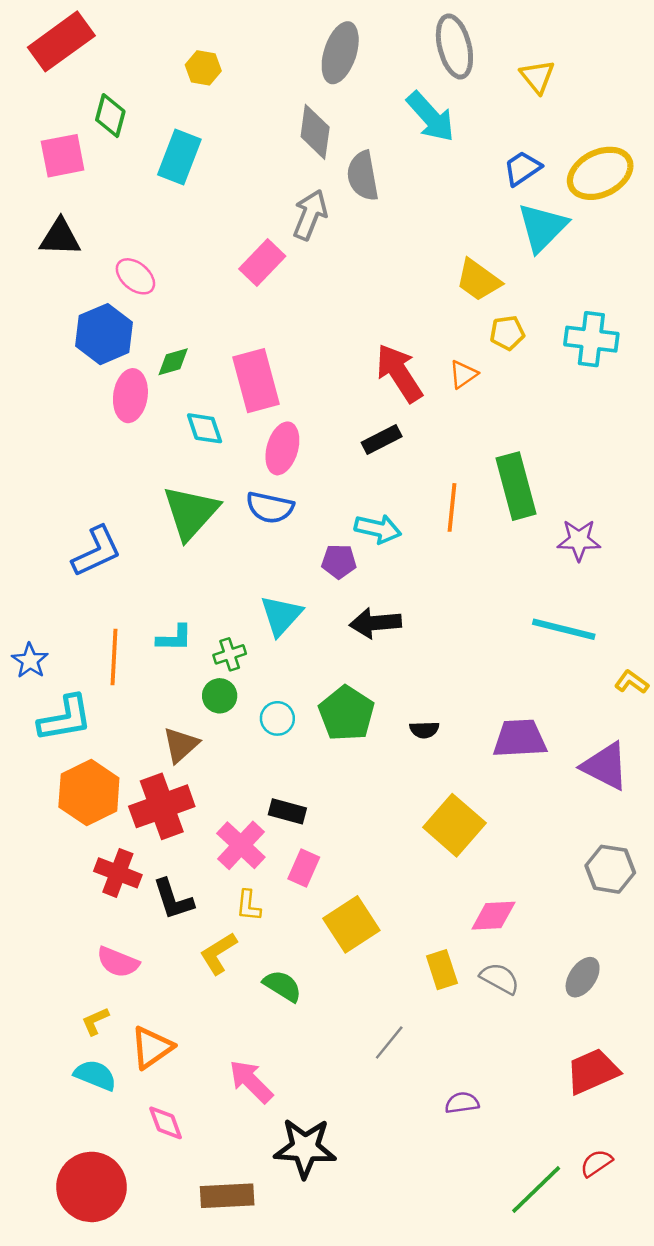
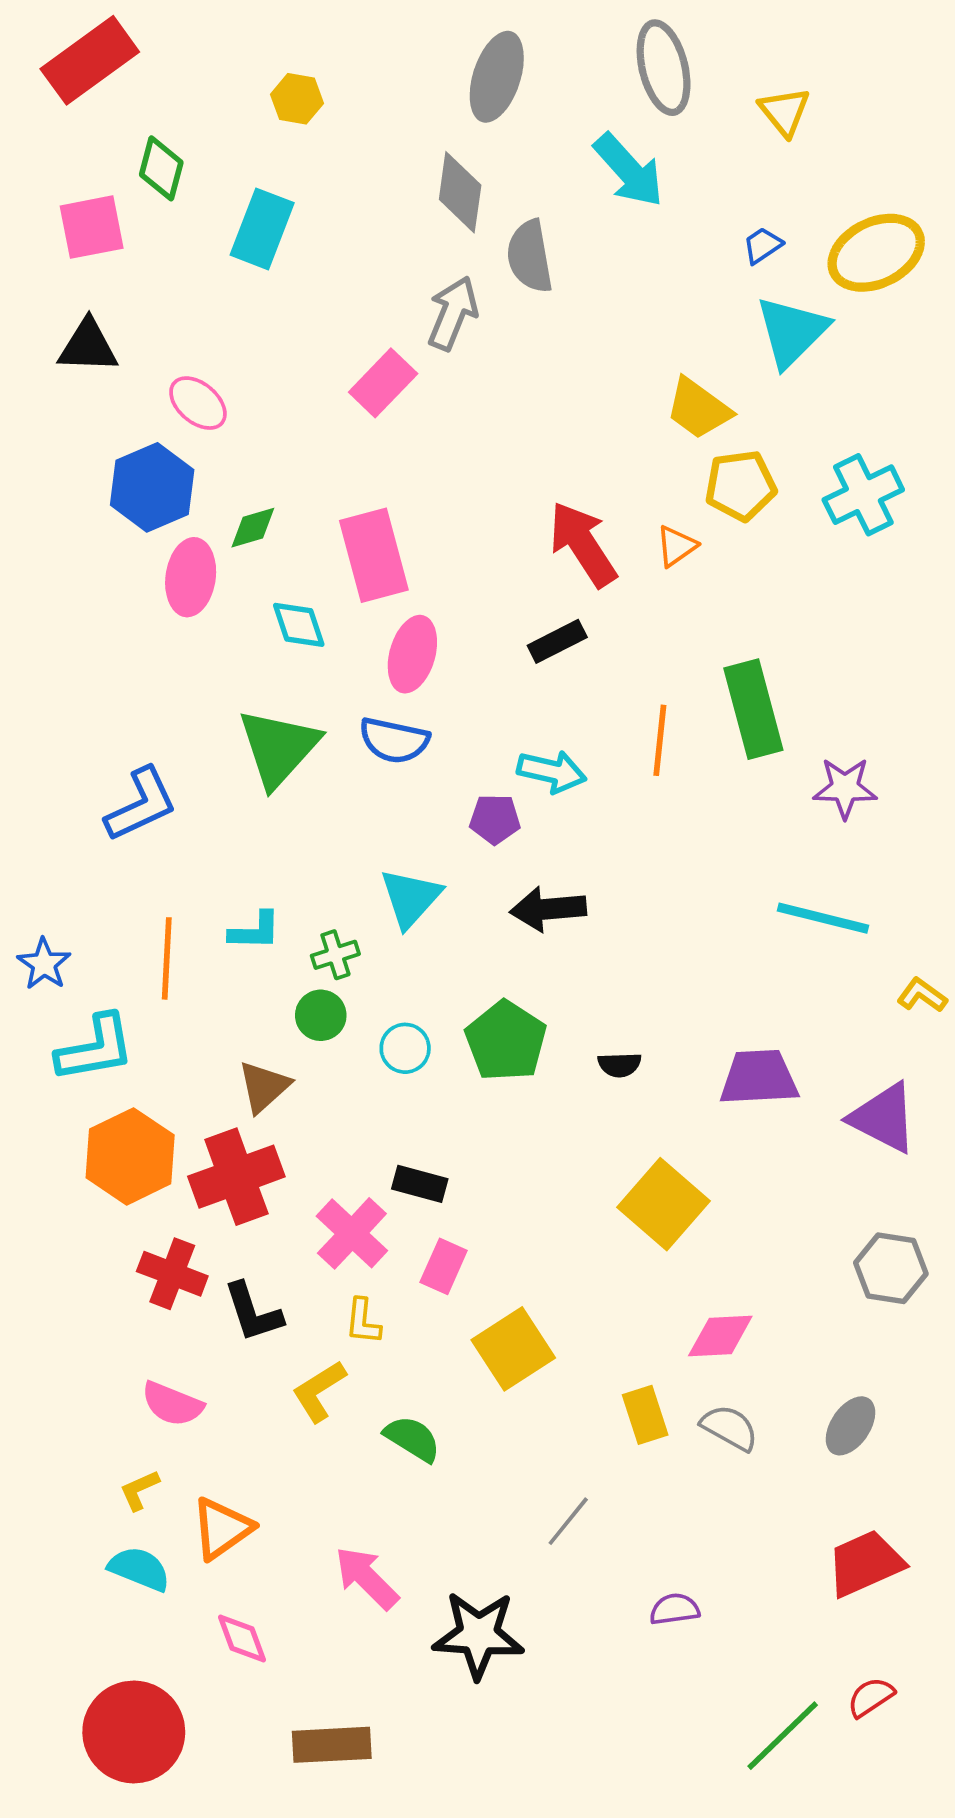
blue trapezoid: (522, 168) -> (763, 245), size x0.7
yellow pentagon: (507, 333) -> (741, 486), size x1.4
cyan cross: (591, 339) -> (863, 495), turned -33
black star: (305, 1148) -> (478, 1635), moved

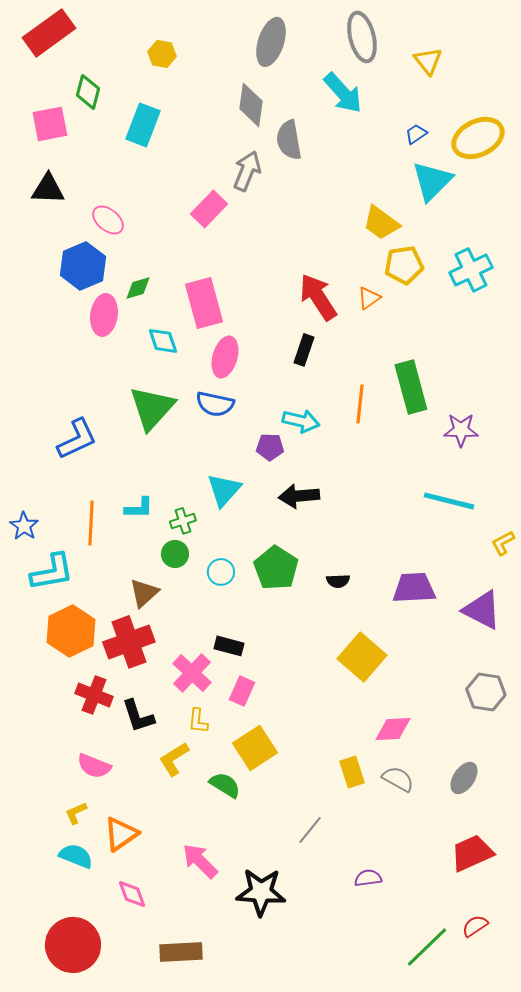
black rectangle: (557, 641) -> (304, 350), turned -44
yellow L-shape: (922, 995) -> (503, 543), turned -64
yellow square: (513, 1349) -> (255, 748), moved

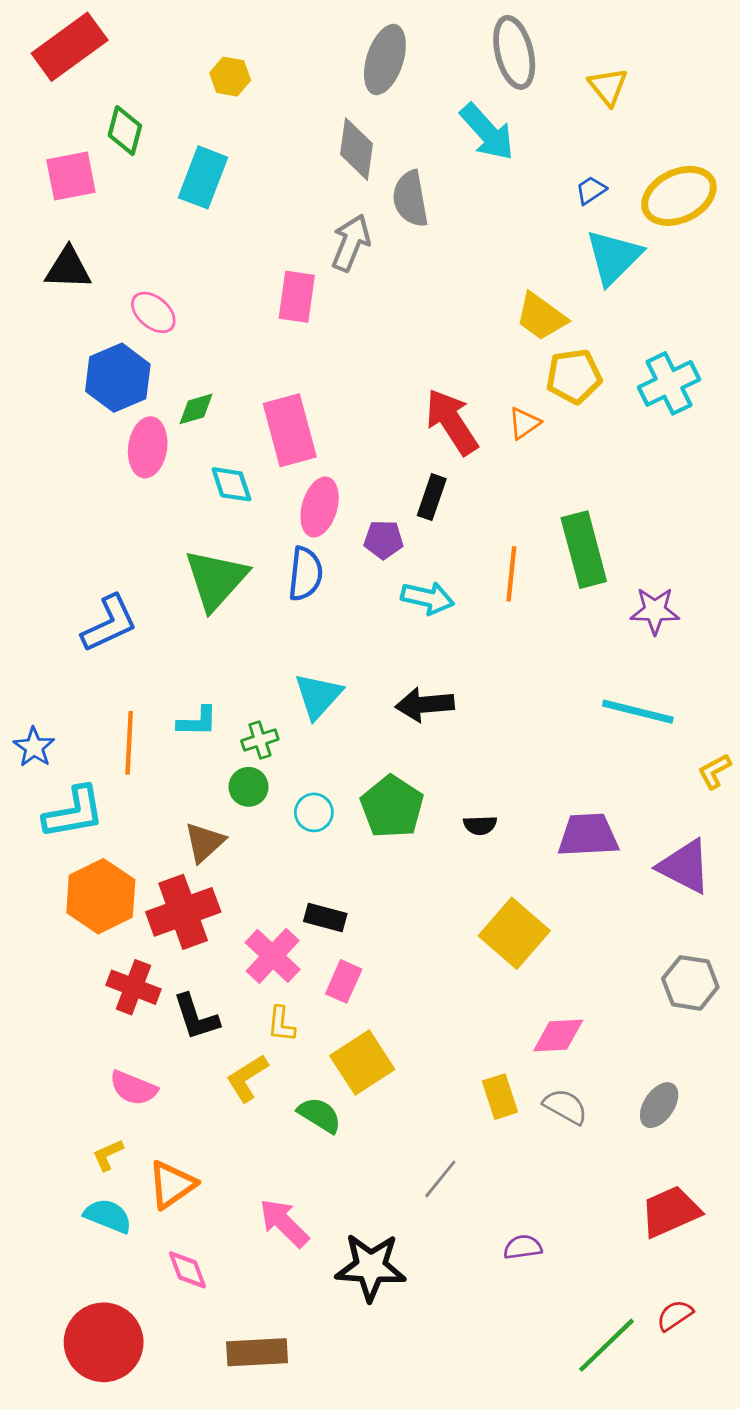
pink rectangle: (209, 209) -> (297, 297), turned -36
blue semicircle: (215, 404) -> (305, 574), turned -96
purple pentagon: (270, 447) -> (383, 540), moved

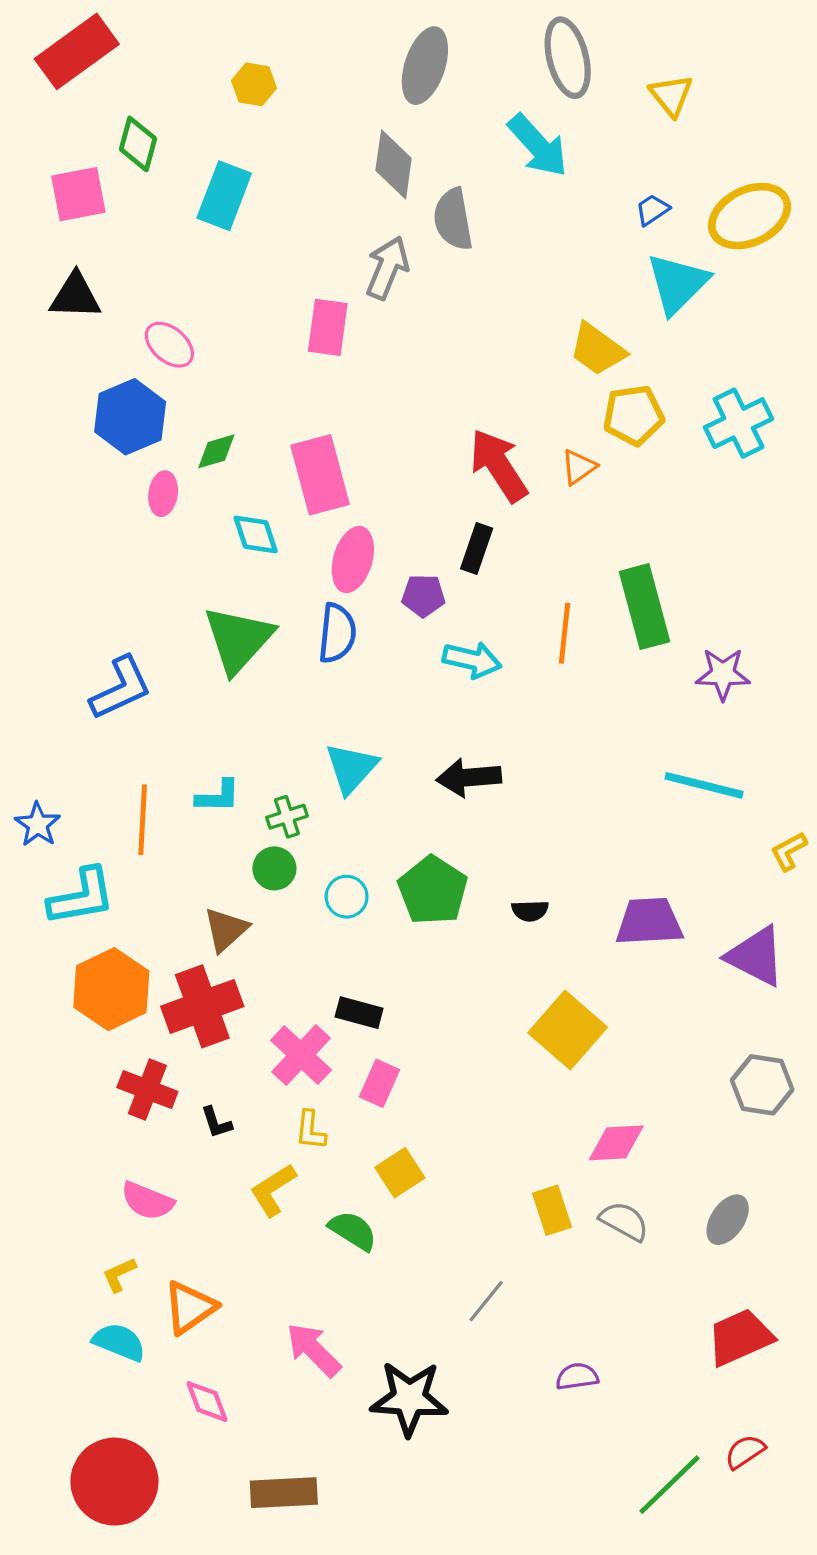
pink ellipse: (148, 447) -> (163, 494), size x0.7
black L-shape: (196, 1017) -> (216, 1122), size x0.6
yellow square: (362, 1062) -> (400, 1173), size x0.7

